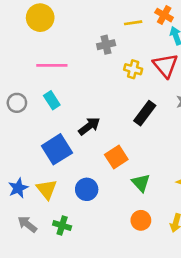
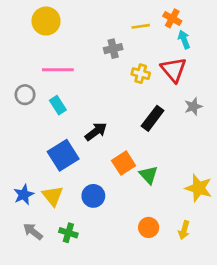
gray circle: (17, 103) -> (25, 95), moved
green triangle: (141, 183) -> (149, 175), moved

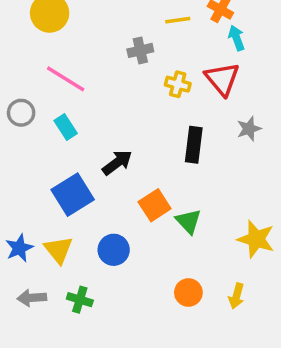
pink line: (58, 70) -> (66, 79), turned 32
black rectangle: (153, 118) -> (194, 145), turned -30
gray arrow: (33, 231) -> (32, 298), turned -42

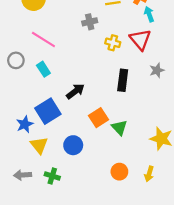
blue star: (19, 248) -> (25, 124), moved

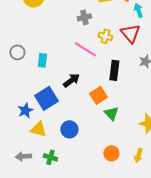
pink line: (43, 39) -> (85, 49), moved
cyan rectangle: (43, 69) -> (42, 60), turned 40
orange square: (98, 118) -> (98, 95), moved
yellow triangle: (39, 145) -> (38, 129), turned -36

